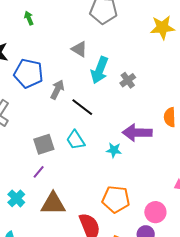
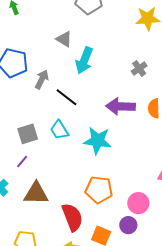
gray cross: (128, 80) -> (139, 69), moved
purple arrow: (137, 133) -> (121, 106), moved
cyan star: (114, 150) -> (98, 141), size x1.8

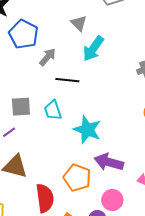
black line: (66, 97) -> (67, 80), turned -45
purple arrow: (121, 106) -> (109, 162), moved

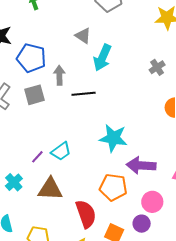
gray arrow: (48, 57) -> (59, 75), turned -30
gray square: (21, 107) -> (35, 95), moved
cyan trapezoid: (53, 110) -> (61, 151), moved, turned -95

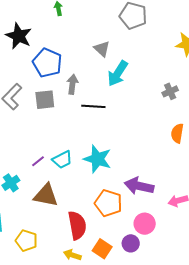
cyan star: (113, 138) -> (97, 159), moved

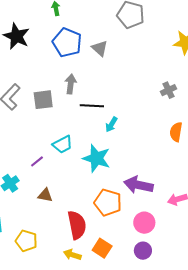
blue pentagon: (47, 63) -> (67, 43), moved
cyan arrow: (118, 73) -> (111, 125), moved, size x0.6
cyan trapezoid: (62, 160) -> (63, 144), moved
brown triangle: (46, 195) -> (45, 195), size x0.6
purple circle: (131, 243) -> (143, 251), moved

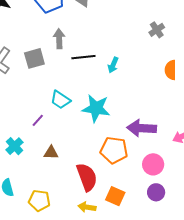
cyan arrow: (111, 125) -> (113, 65), moved
cyan trapezoid: (63, 144) -> (60, 100), turned 70

